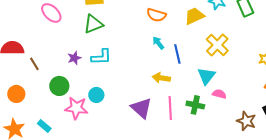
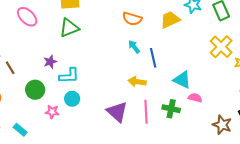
yellow cross: (217, 45) -> (221, 47), moved
cyan L-shape: (101, 57) -> (69, 76), moved
cyan triangle: (206, 76) -> (182, 80), turned -42
pink star: (76, 108) -> (52, 112), size x0.6

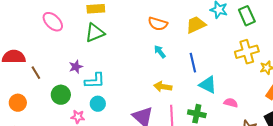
yellow cross: (221, 47) -> (247, 52), turned 30
blue line: (153, 58) -> (193, 63), moved
pink semicircle: (195, 98) -> (231, 103), moved

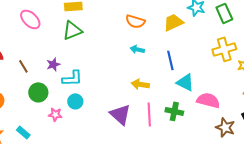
cyan arrow: (160, 52) -> (137, 49), turned -40
brown line: (36, 73) -> (23, 66), moved
pink semicircle: (231, 103) -> (208, 100), size x1.6

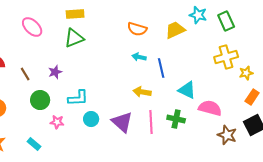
blue line: (170, 60) -> (161, 68), moved
cyan L-shape: (72, 78) -> (78, 98), moved
cyan circle: (75, 101) -> (91, 119), moved
cyan rectangle: (23, 132) -> (34, 144), moved

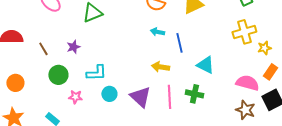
pink semicircle: (210, 108) -> (247, 83), moved

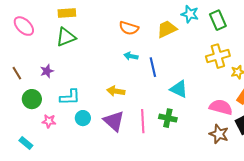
yellow arrow: (160, 67) -> (116, 91), moved

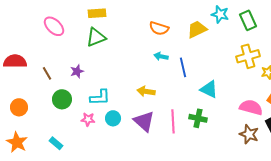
pink star: (49, 121) -> (88, 119), moved

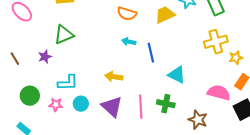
green triangle: (96, 37) -> (64, 35), moved
green circle: (62, 99) -> (30, 96), moved
brown star: (249, 134) -> (198, 120), moved

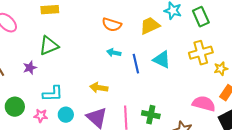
cyan triangle: (177, 75) -> (162, 60), moved

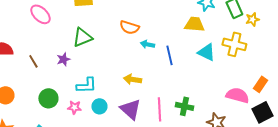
orange semicircle: (112, 25) -> (129, 27), moved
yellow trapezoid: (150, 26) -> (194, 24), moved, turned 30
yellow cross: (201, 53) -> (234, 44), turned 30
cyan triangle: (162, 60) -> (206, 52), moved
yellow star: (221, 69) -> (252, 19), moved

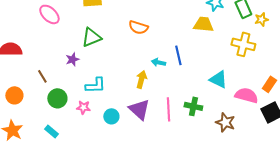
cyan arrow: (147, 44) -> (158, 62), moved
cyan triangle: (206, 52) -> (218, 79), moved
brown line: (33, 61) -> (42, 76), moved
yellow arrow: (132, 79) -> (141, 79), turned 96
cyan circle: (99, 106) -> (111, 116), moved

